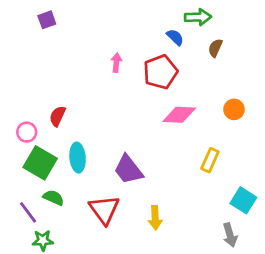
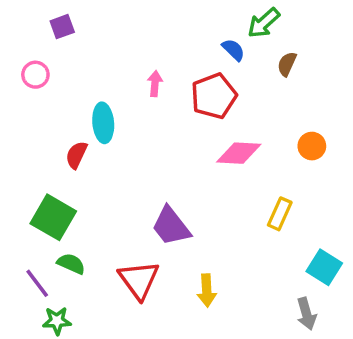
green arrow: (198, 17) -> (264, 23), turned 140
pink circle: (27, 132) -> (35, 75), moved
cyan ellipse: (78, 158) -> (103, 123), moved

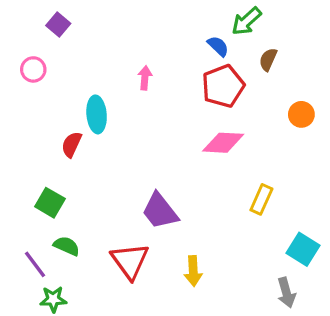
purple square: (62, 27) -> (58, 24), turned -30
red pentagon: (214, 96) -> (223, 86), moved
orange circle: (312, 146) -> (301, 114), moved
green square: (53, 217) -> (50, 203), size x0.7

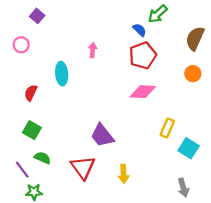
brown semicircle: (268, 59) -> (195, 38), moved, size x1.6
red semicircle: (72, 144) -> (31, 93), moved
cyan square: (303, 249) -> (189, 148), moved

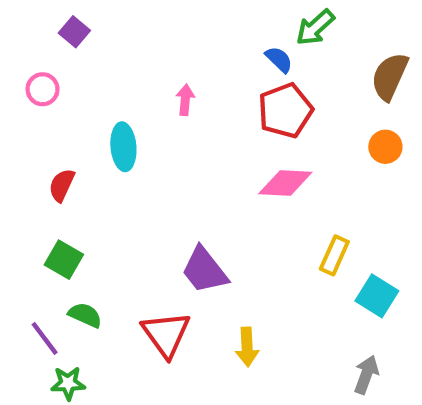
gray arrow: (183, 188) -> (366, 375), turned -144

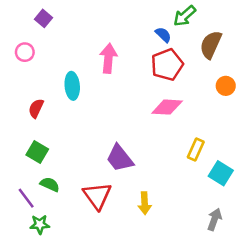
brown semicircle: (390, 76) -> (211, 45), moved
pink arrow: (185, 100) -> (108, 58), size x1.6

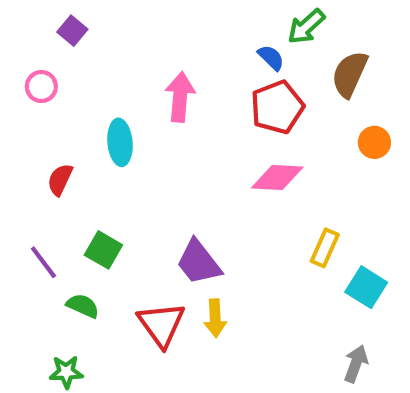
green square: (37, 152) -> (103, 250), moved
purple line: (26, 198) -> (43, 262), moved
yellow arrow: (145, 203) -> (215, 318), moved

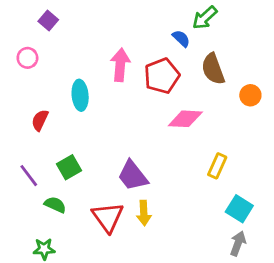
brown semicircle: (350, 74) -> (213, 69), moved, turned -44
red pentagon: (277, 107) -> (162, 76), moved
green square: (103, 250) -> (69, 167), turned 30
cyan square: (366, 287) -> (239, 209), moved

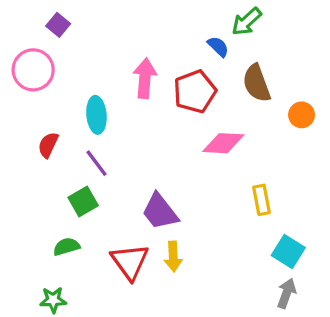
pink circle: (27, 58) -> (33, 70), size x1.6
yellow rectangle: (217, 166) -> (262, 200), turned -35
purple line: (29, 176) -> (96, 163), moved
green semicircle: (55, 205) -> (66, 247), turned -40

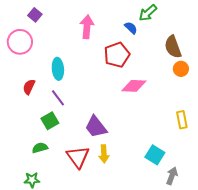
pink arrow: (145, 78) -> (87, 27), moved
brown semicircle: (257, 83) -> (173, 47), moved
yellow rectangle: (262, 200) -> (182, 120), moved
cyan square: (288, 252) -> (155, 155), moved

